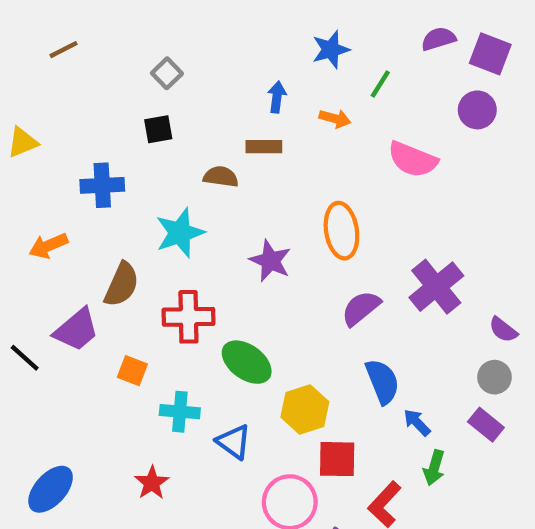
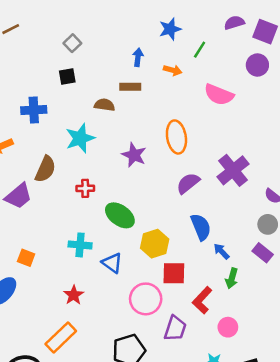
red cross: (188, 317) -> (85, 188), size x0.6
orange square: (132, 371) -> (26, 258), moved
red star: (152, 483) -> (74, 295), moved

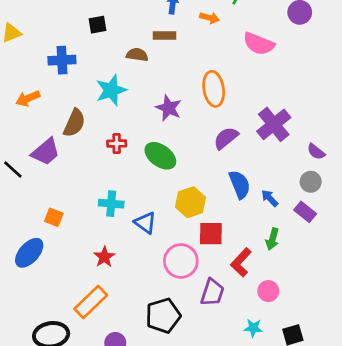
green ellipse: (120, 215) -> (160, 156), moved
blue arrow: (221, 251) -> (270, 198), moved

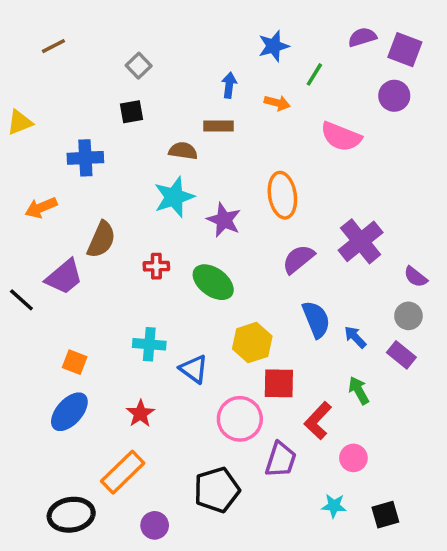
cyan star: (111, 90) -> (174, 197), moved
green arrow: (272, 239) -> (359, 390), turned 135
blue ellipse: (29, 253) -> (69, 412), moved

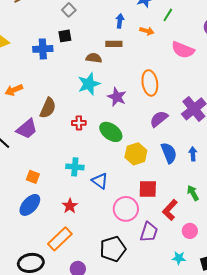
blue cross: (85, 158) -> (43, 49), moved
blue arrow: (355, 337) -> (193, 154), moved, turned 40
yellow hexagon: (252, 343) -> (136, 154), moved

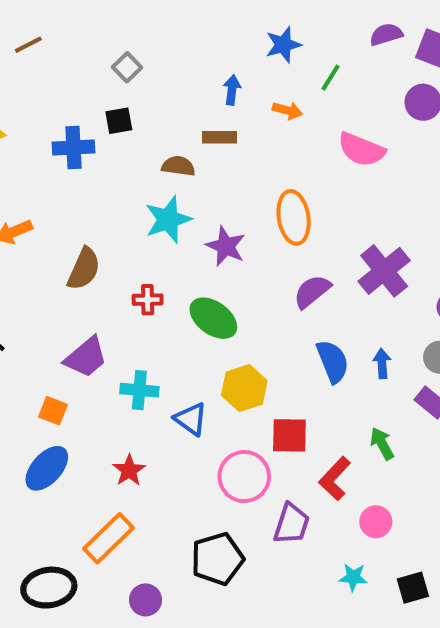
purple trapezoid: (27, 129) -> (86, 357), moved
yellow hexagon: (136, 154) -> (244, 388), moved

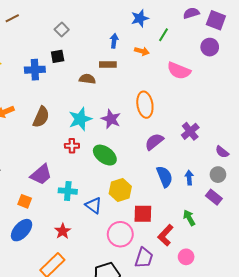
cyan star: (168, 219) -> (80, 119), moved
brown semicircle: (84, 269) -> (41, 117), moved
purple cross: (384, 271) -> (190, 131), size x0.7

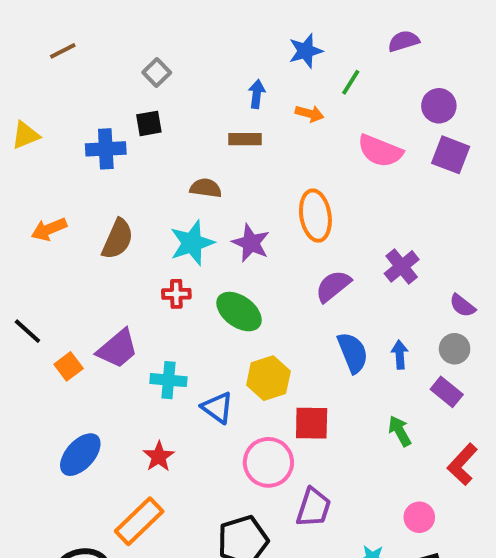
purple square: (216, 20) -> (451, 155), moved
brown semicircle: (87, 79) -> (206, 188), moved
orange square: (25, 201) -> (69, 366), moved, turned 32
red L-shape: (166, 235) -> (462, 464), moved
pink circle: (186, 257) -> (419, 517), moved

